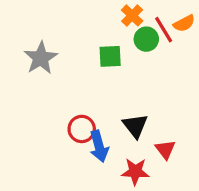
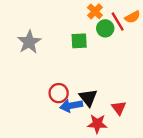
black triangle: (135, 126) -> (88, 98), moved
blue arrow: (99, 146) -> (71, 106), turned 95

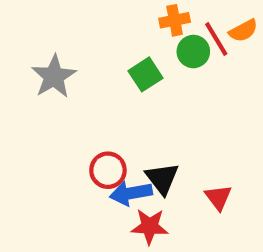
orange cross: (95, 11) -> (175, 20), turned 35
green square: (79, 41) -> (145, 74), turned -30
red star: (97, 124) -> (150, 226), moved

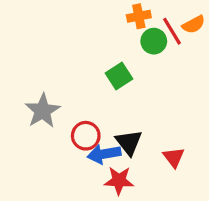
green square: (145, 74) -> (119, 76), moved
gray star: (54, 76) -> (43, 111), moved

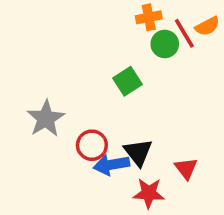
red star: (119, 181) -> (149, 193), moved

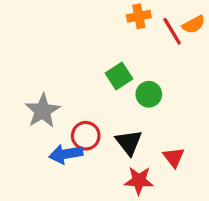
green circle: (165, 44) -> (149, 94), moved
blue arrow: (111, 165) -> (66, 154), moved

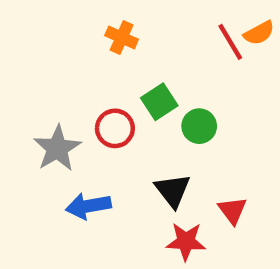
orange cross: (139, 16) -> (122, 37), moved, turned 35
red circle: (86, 136) -> (115, 128), moved

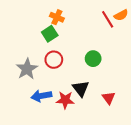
green square: (159, 102) -> (50, 34), moved
red star: (186, 241) -> (65, 100), moved

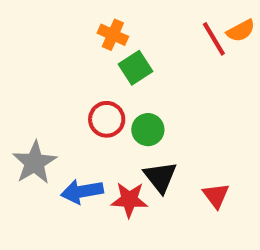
green square: (50, 34) -> (136, 68), moved
green circle: (93, 59) -> (148, 130), moved
gray star: (27, 69) -> (35, 163), moved

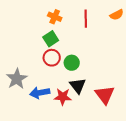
red line: (214, 39) -> (86, 19), moved, turned 30
green square: (136, 68) -> (51, 39), moved
red triangle: (216, 196) -> (105, 95), size x1.5

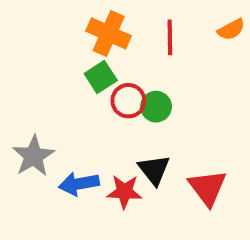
orange cross: (55, 17) -> (109, 33), size x1.5
red circle: (52, 58) -> (128, 101), moved
green circle: (72, 63) -> (156, 107), moved

